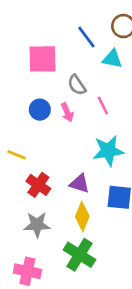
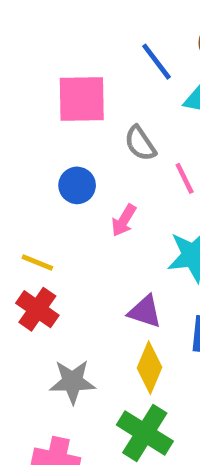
pink arrow: (67, 112) -> (124, 220), moved, turned 54
red cross: (38, 185) -> (37, 309), moved

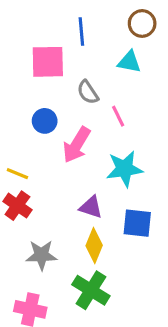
blue line: (157, 62) -> (81, 31), moved, turned 32
pink arrow: (124, 220) -> (77, 145), size x1.6

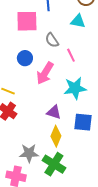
gray star: (41, 255) -> (29, 153), moved

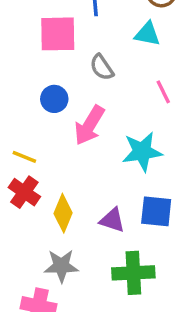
pink line: (71, 55) -> (163, 92), moved
purple triangle: (54, 112) -> (112, 220), moved
yellow diamond: (56, 136) -> (63, 213), moved
green cross: (54, 164) -> (133, 273), moved, turned -35

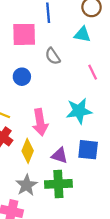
pink arrow: (89, 125) -> (40, 122), moved, turned -40
gray star: (61, 266) -> (26, 185), turned -30
green cross: (133, 273) -> (58, 184), moved

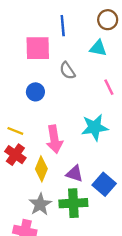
blue square: (88, 150) -> (104, 184), moved, turned 35

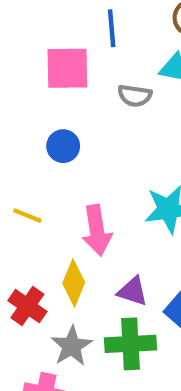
gray semicircle: (67, 71) -> (135, 96), moved, turned -48
red cross: (15, 155) -> (27, 306), moved

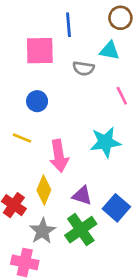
yellow line: (27, 216) -> (22, 138), moved
green cross: (131, 344) -> (81, 230), turned -32

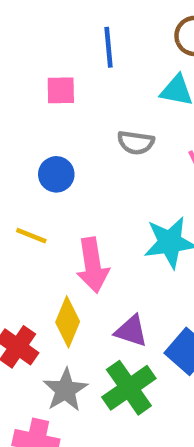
pink square: (40, 51) -> (61, 90), size x0.6
gray semicircle: (84, 68) -> (136, 143), moved

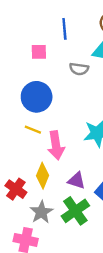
gray semicircle: (136, 143) -> (79, 69), moved
blue circle: (56, 174) -> (37, 97), size x1.6
yellow line: (31, 236) -> (33, 130), moved

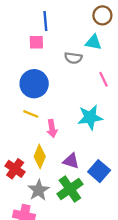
blue line: (64, 29) -> (45, 21), moved
pink arrow: (56, 145) -> (52, 129), size x0.7

